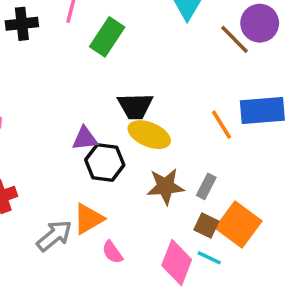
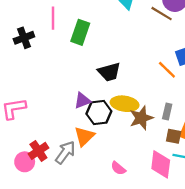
yellow ellipse: (149, 135) -> (125, 104), moved
orange triangle: (88, 219) -> (84, 136), moved
gray arrow: (54, 236) -> (65, 152), moved

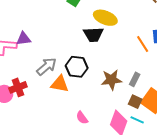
purple triangle: (82, 101) -> (23, 39), moved
yellow ellipse: (125, 104) -> (105, 18), moved
orange triangle: (84, 136) -> (60, 84), turned 42
gray arrow: (65, 152) -> (47, 66), moved

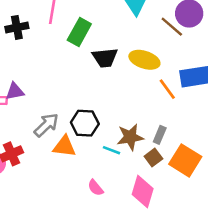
yellow ellipse: (105, 18) -> (144, 60), moved
black trapezoid: (93, 34) -> (105, 58), moved
brown square: (135, 102) -> (153, 158), moved, turned 32
cyan line: (137, 120) -> (112, 150), moved

